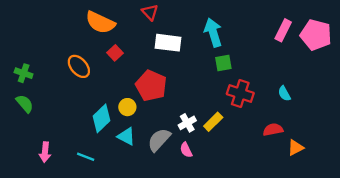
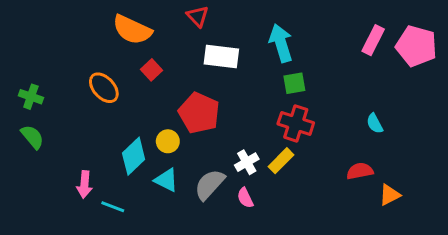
red cross: (240, 94) -> (296, 123), moved
pink arrow: (45, 152) -> (84, 184), moved

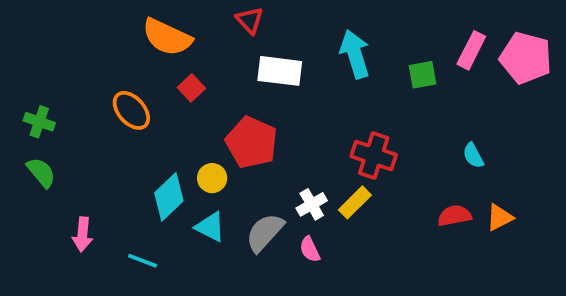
green square: (294, 83) -> (423, 75), moved
pink arrow: (84, 184) -> (82, 234), moved
orange triangle: (390, 195) -> (500, 218), moved

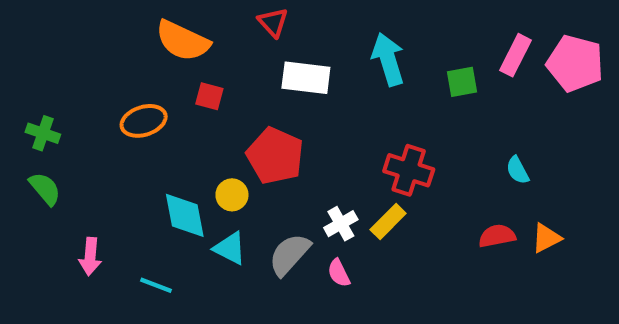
red square: (191, 88) -> (209, 96), turned -32
orange ellipse: (131, 110) -> (144, 121), turned -66
cyan diamond: (169, 197) -> (185, 215), turned -57

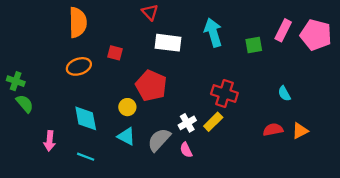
orange semicircle: (183, 41) -> (78, 22), moved, turned -116
green cross: (43, 133) -> (16, 81), moved
cyan diamond: (185, 215) -> (86, 118), moved

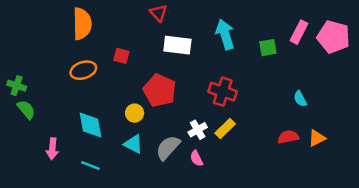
red cross: (224, 94) -> (223, 92), moved

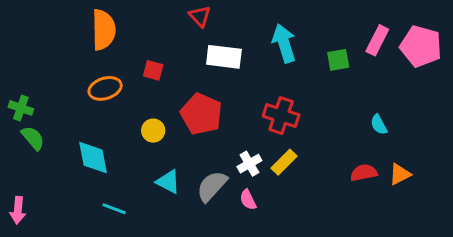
yellow circle: (135, 113) -> (153, 131), moved
cyan diamond: (90, 125) -> (93, 158), moved
pink arrow: (52, 149) -> (18, 210), moved

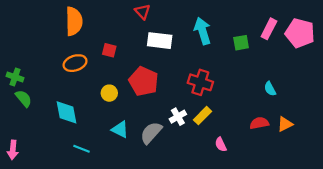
pink semicircle: (248, 200) -> (221, 144), moved

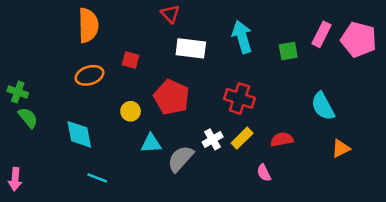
cyan semicircle: (270, 89) -> (323, 106), size x1.6
red semicircle: (259, 123) -> (282, 139), moved
cyan triangle: (120, 129) -> (151, 143), moved, turned -30

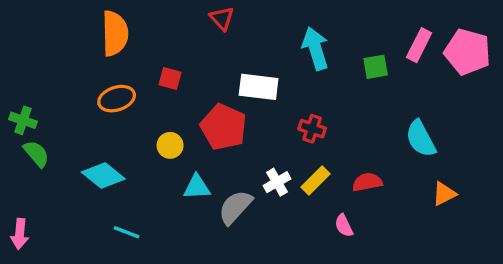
white rectangle: (191, 48) -> (259, 87), moved
red cross: (239, 98) -> (312, 129), size x0.7
cyan diamond: (79, 134) -> (103, 175), turned -40

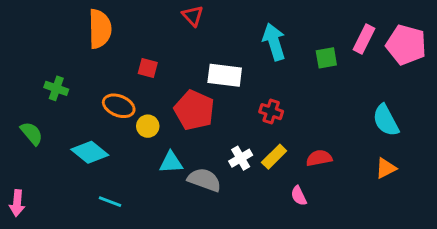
orange ellipse: (117, 99) -> (119, 106), moved, turned 40
green cross: (23, 120) -> (56, 88), moved
cyan semicircle: (421, 139) -> (386, 120), moved
gray semicircle: (235, 207) -> (204, 180), turned 68

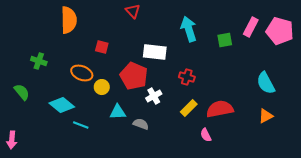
white cross: (241, 158) -> (154, 96), moved
red semicircle: (319, 158) -> (220, 109), size x1.5
gray semicircle: (204, 180) -> (141, 124), size x0.7
cyan line: (110, 202) -> (81, 125), moved

